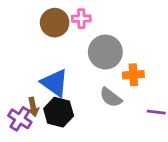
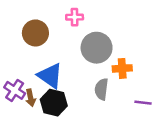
brown circle: (55, 23) -> (35, 33), moved
gray semicircle: (111, 97) -> (101, 89), turned 60
purple cross: (20, 119) -> (15, 90), moved

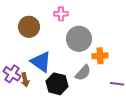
gray semicircle: (101, 89) -> (83, 73), turned -144
black hexagon: (54, 103) -> (57, 84), moved

